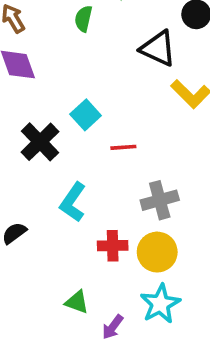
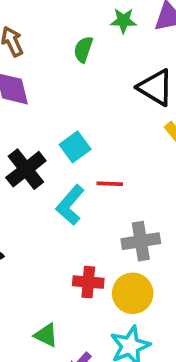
cyan L-shape: (73, 202) -> (70, 205), moved

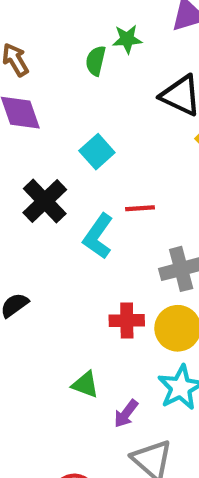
green star: (123, 21) -> (127, 39), moved
cyan square: (75, 147) -> (97, 152), moved

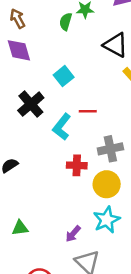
red cross: (127, 321) -> (77, 165), moved
green triangle: (85, 385) -> (20, 228), moved, turned -30

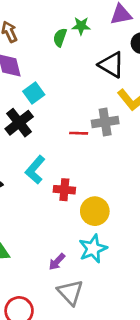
cyan square: (64, 76) -> (34, 93), moved
cyan L-shape: (62, 127) -> (35, 170), moved
gray cross: (110, 149) -> (105, 122), moved

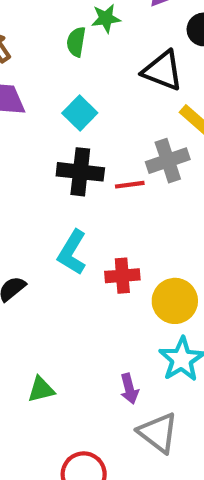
cyan square: (34, 93) -> (80, 113), moved
black cross: (19, 123) -> (80, 172), moved, turned -36
purple arrow: (57, 262) -> (129, 389), turned -48

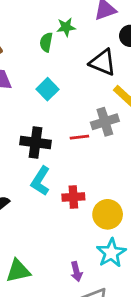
black cross: (80, 172) -> (35, 142), moved
green triangle: (41, 389) -> (18, 271), size x1.4

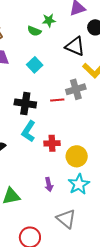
green semicircle: (46, 42) -> (34, 31), turned -80
purple arrow: (76, 272) -> (49, 185), moved

